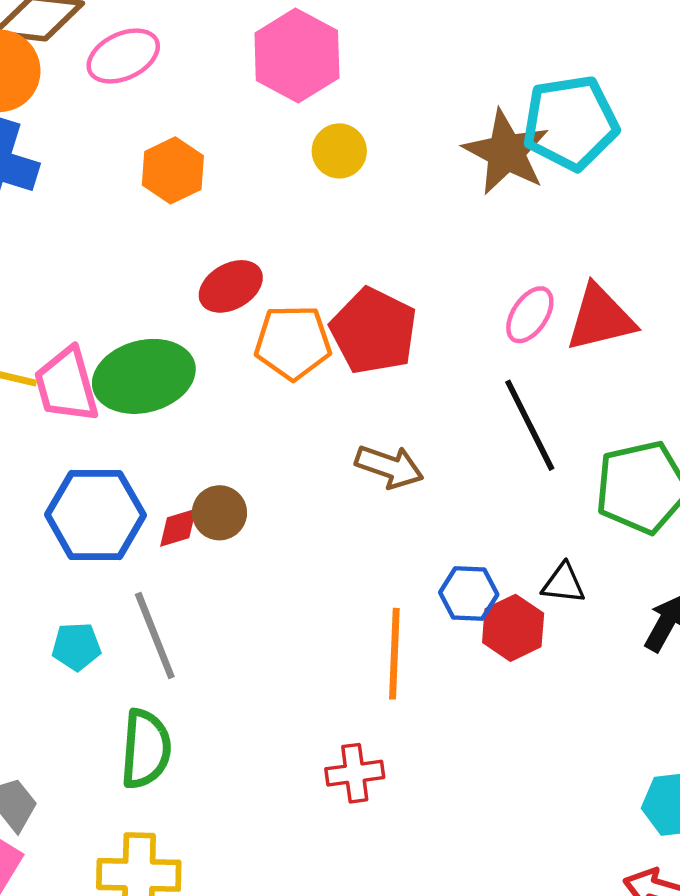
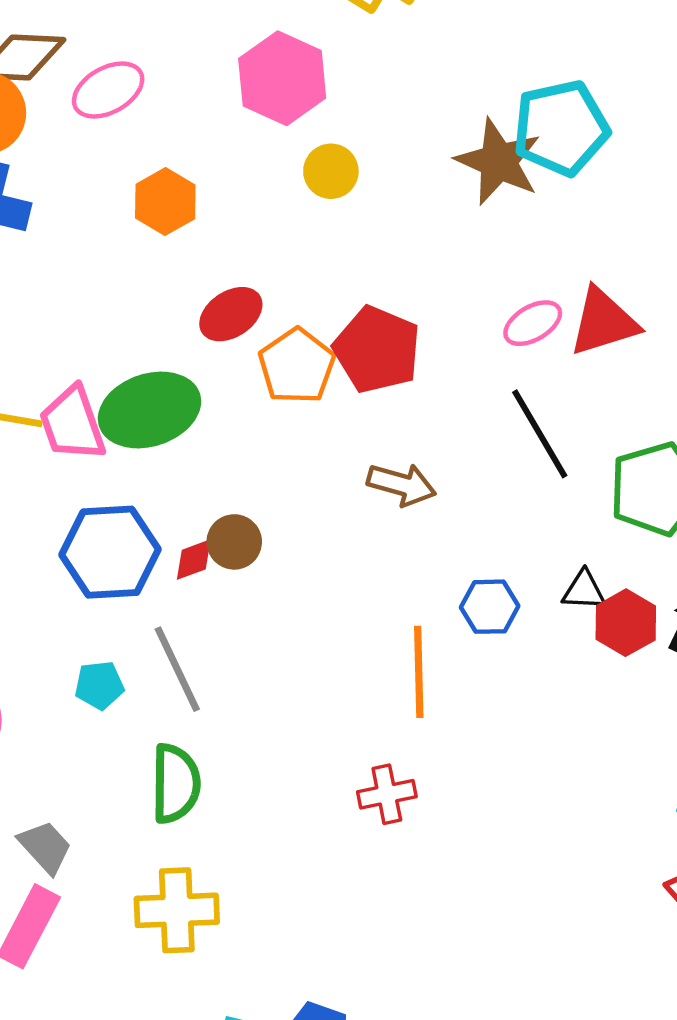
pink ellipse: (530, 315) -> (533, 323), turned 30
orange pentagon: (293, 342) -> (297, 366), turned -30
red hexagon: (513, 628) -> (626, 623), moved

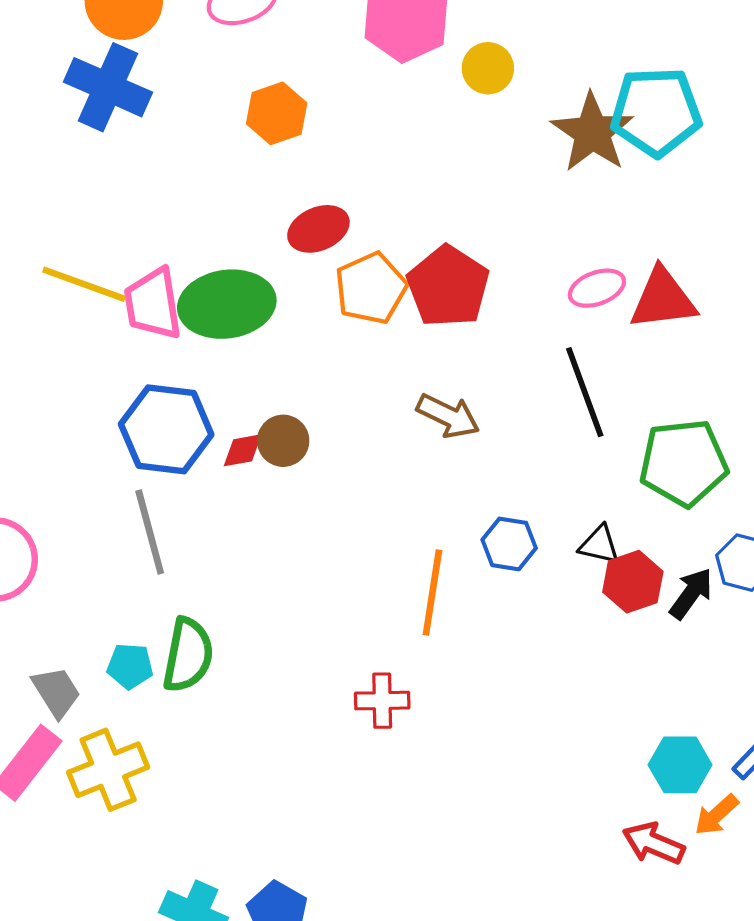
yellow circle: (331, 171) -> (488, 68), moved
gray line: (177, 669) -> (150, 532), moved
cyan pentagon: (99, 685) -> (130, 666), moved
yellow cross: (177, 910) -> (108, 770), moved, turned -30

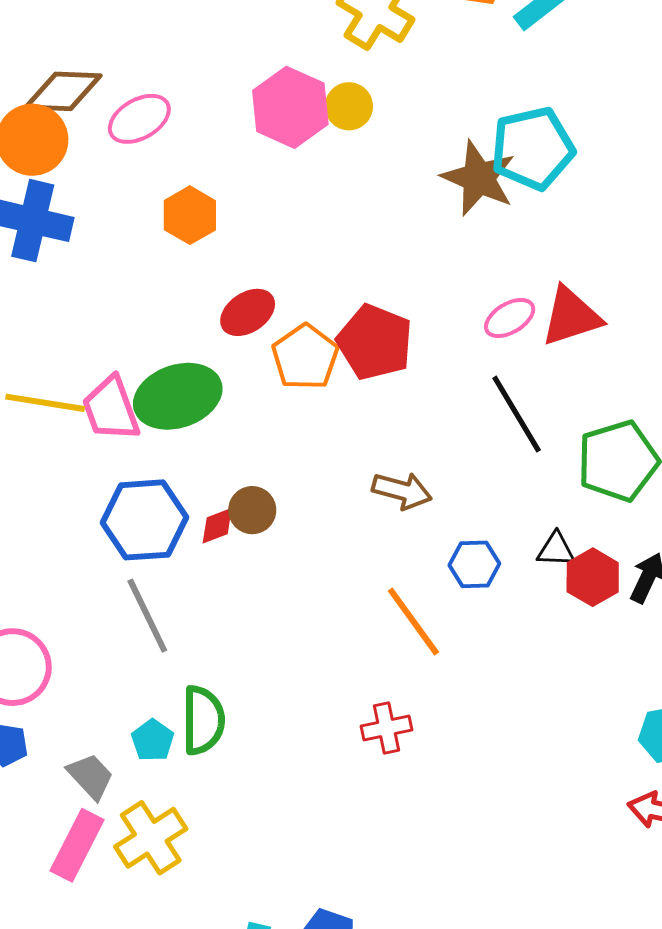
yellow circle: (488, 68) -> (349, 106), moved
brown arrow: (448, 416) -> (402, 491), moved
orange line: (432, 592) -> (413, 622), turned -34
cyan pentagon: (130, 666) -> (153, 740), turned -30

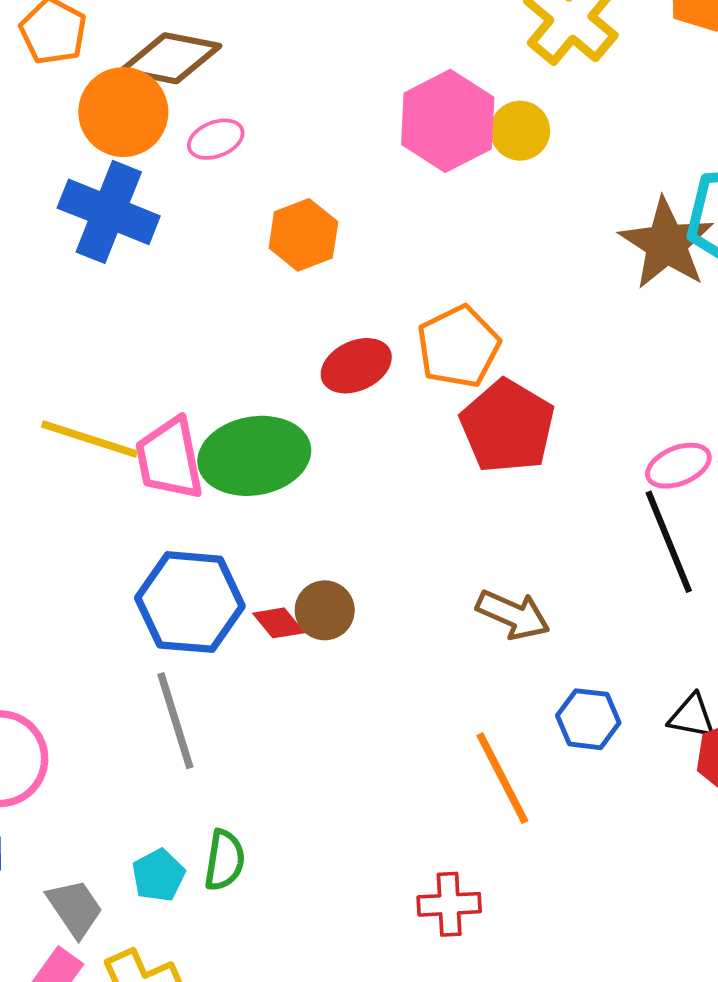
pink ellipse: (139, 119) -> (216, 139), moved, size x0.7
pink ellipse: (510, 318) -> (678, 466), moved
orange pentagon: (305, 357) -> (458, 347), moved
red diamond: (217, 526) -> (279, 623), turned 63
green semicircle: (203, 720) -> (224, 860), size x0.7

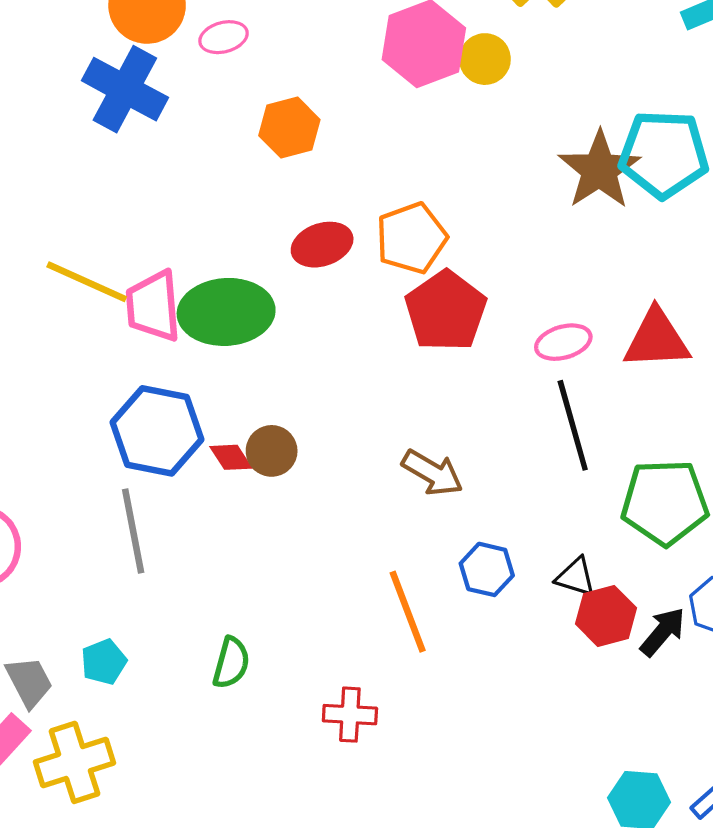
pink ellipse: (678, 466) -> (563, 342), moved
green semicircle: (224, 860) -> (231, 663), moved

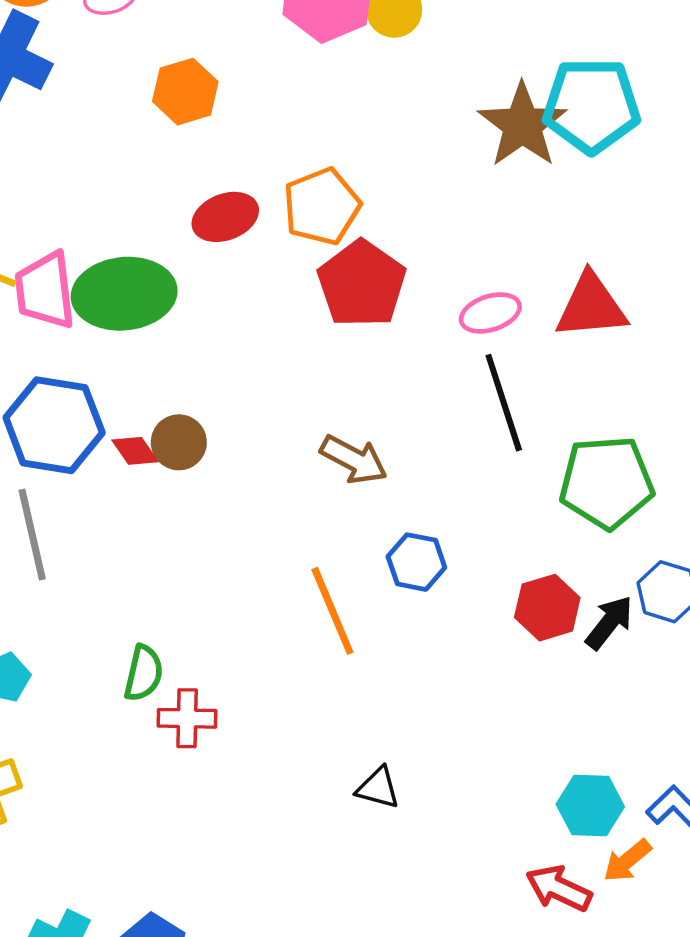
black triangle: (576, 577) -> (378, 788), moved
red cross: (350, 715) -> (187, 718), moved

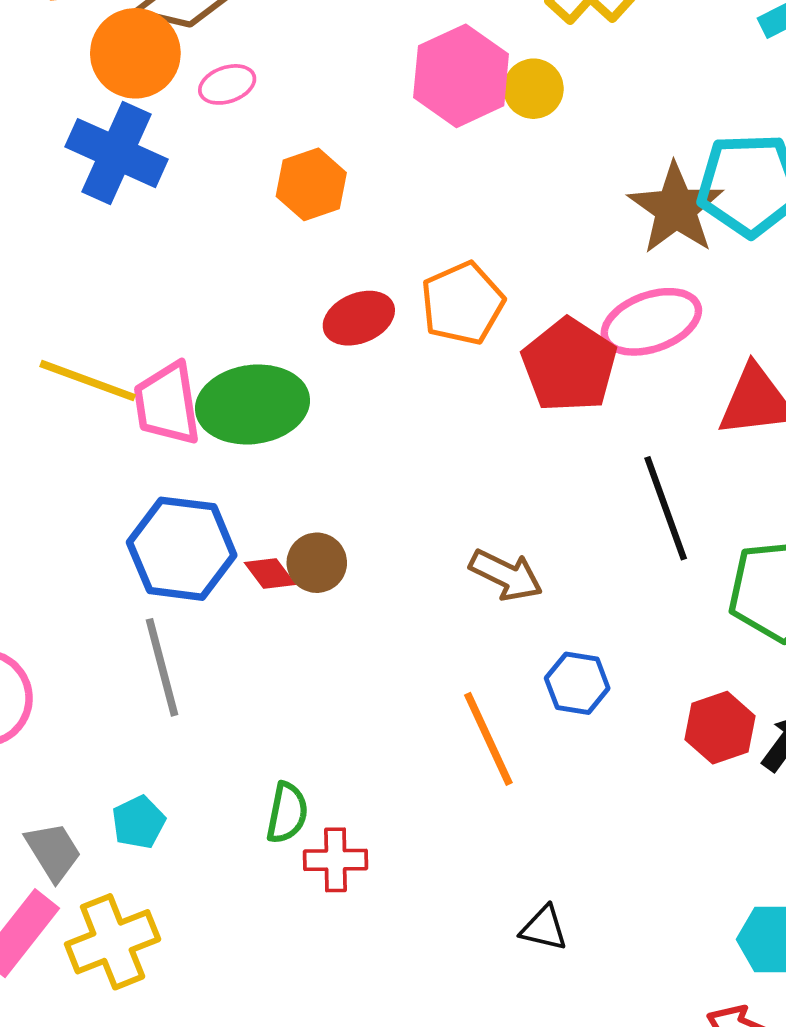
red pentagon: (362, 284) -> (569, 365), moved
pink ellipse: (490, 313) -> (651, 322), moved, size x1.5

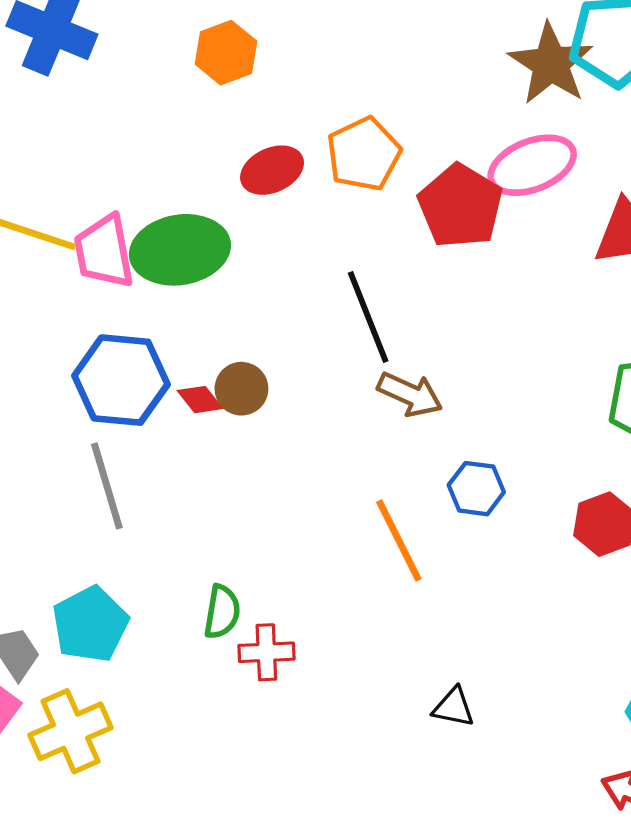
black line: (666, 508) -> (368, 317), moved
cyan pentagon: (138, 822) -> (90, 624), size x1.6

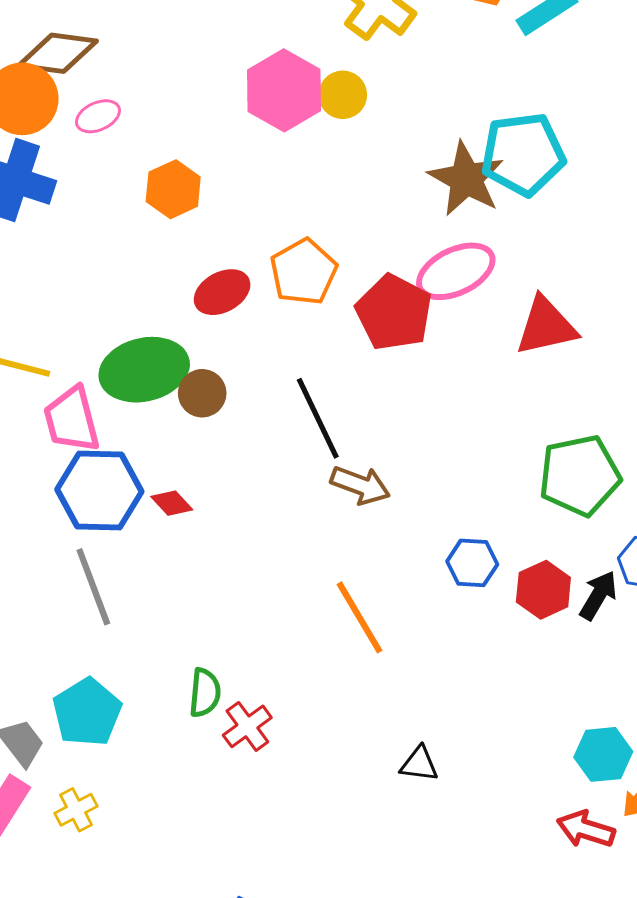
pink trapezoid: (104, 252) -> (72, 420), moved
brown circle: (241, 389) -> (202, 393), moved
blue hexagon: (476, 489) -> (472, 563), moved
red cross: (266, 652) -> (247, 726), turned -30
yellow cross: (71, 731) -> (76, 810), size x0.6

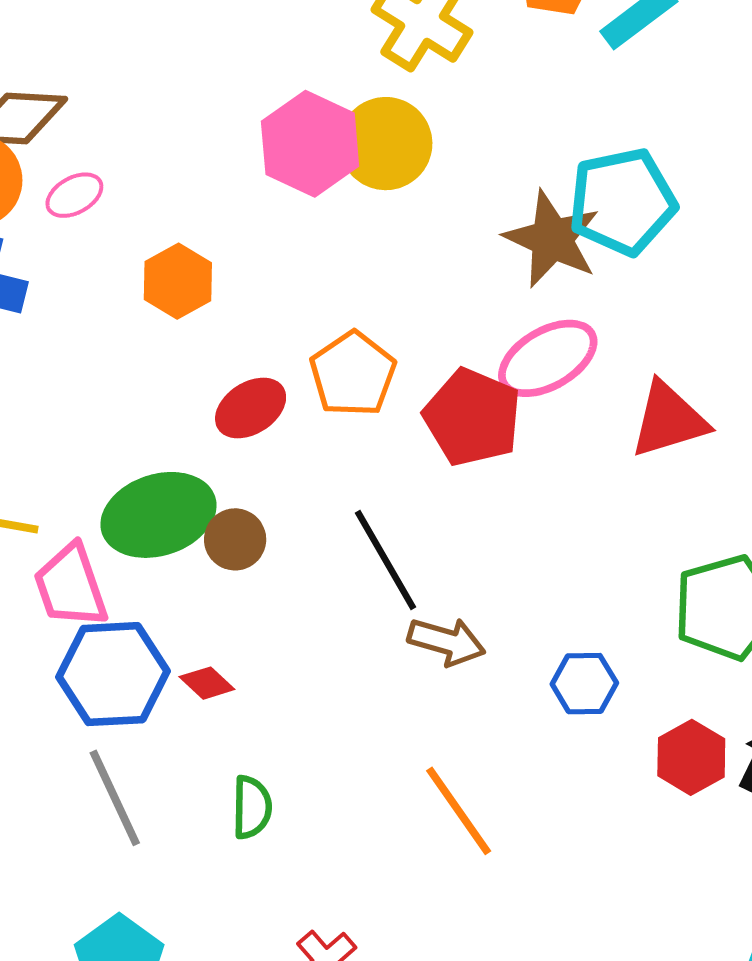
yellow circle: (343, 95) -> (386, 144), size x1.5
blue hexagon: (472, 563) -> (584, 684), moved
green semicircle: (205, 693) -> (252, 807), moved

